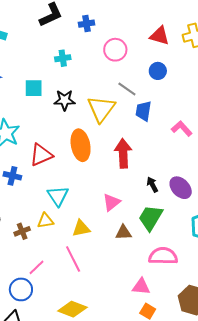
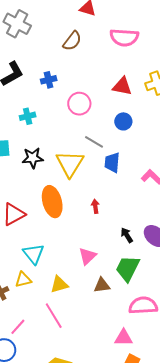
red arrow: (123, 153) -> (95, 206), size x0.5

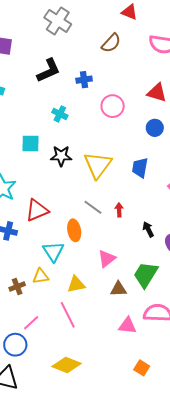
cyan cross: (28, 116) -> (60, 114), turned 35
gray line: (94, 142) -> (93, 207), moved
orange ellipse: (52, 202) -> (74, 230), moved, size x0.7
black arrow: (127, 235) -> (148, 229), moved
pink triangle: (124, 338) -> (127, 326), moved

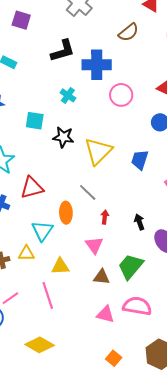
blue cross: (84, 80) -> (97, 65), size x1.8
red arrow: (119, 210) -> (105, 217), moved
pink triangle: (107, 259) -> (94, 245), turned -36

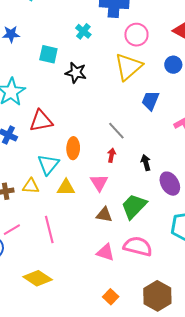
yellow triangle: (98, 151) -> (128, 67), moved
gray line: (88, 192) -> (116, 131), moved
yellow triangle: (60, 266) -> (66, 188), moved

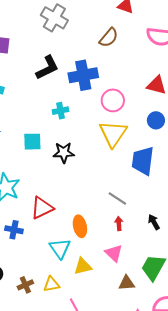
cyan cross: (83, 31) -> (61, 111), turned -35
blue trapezoid: (150, 101) -> (143, 161), size x1.4
yellow triangle: (31, 186) -> (51, 284), moved

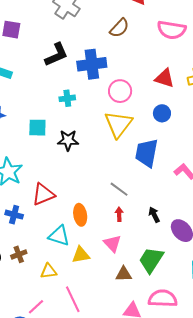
cyan triangle: (60, 248) -> (59, 236), turned -40
brown cross: (25, 285) -> (19, 254), moved

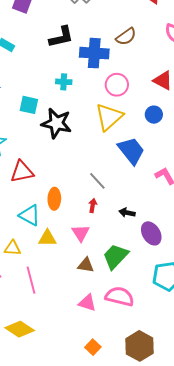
brown semicircle: (119, 28) -> (126, 37), moved
black star: (68, 140) -> (56, 123), size x1.4
blue trapezoid: (147, 153) -> (131, 151), turned 120
black arrow: (154, 215) -> (127, 213), turned -63

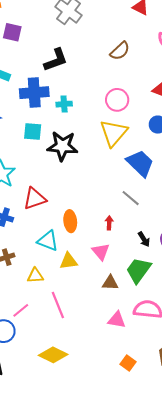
blue cross: (94, 53) -> (34, 93), moved
gray line: (97, 181) -> (131, 198), moved
black arrow: (127, 213) -> (144, 239), moved, turned -126

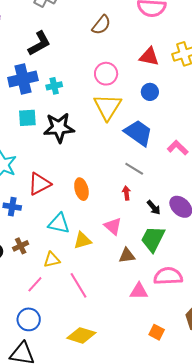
orange ellipse: (70, 221) -> (81, 189), moved
red arrow: (109, 223) -> (126, 193), moved
pink line: (21, 310) -> (35, 284), moved

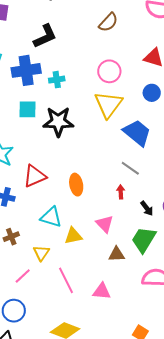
yellow triangle: (52, 260) -> (41, 253), turned -48
pink triangle: (139, 291) -> (102, 291), moved

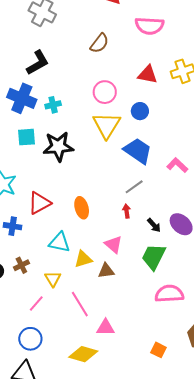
blue cross: (26, 70) -> (22, 98), turned 36
blue circle: (152, 93) -> (140, 111), moved
gray line: (130, 168) -> (134, 187), turned -66
brown triangle: (117, 254) -> (106, 271), moved
pink triangle: (102, 291) -> (106, 328), moved

